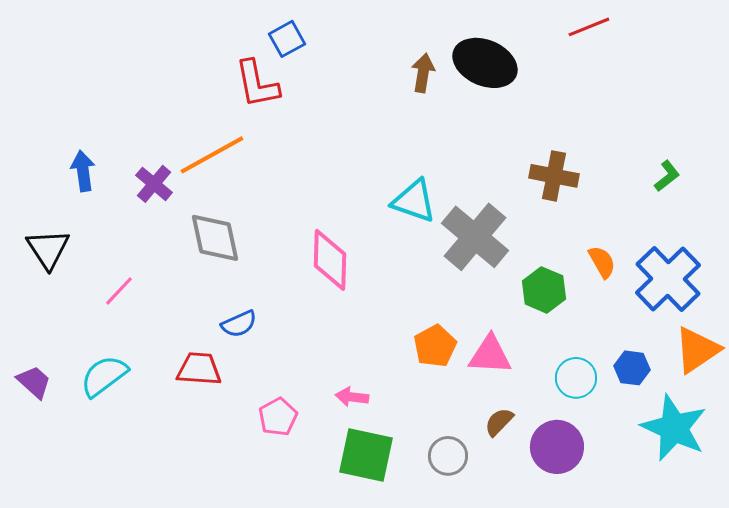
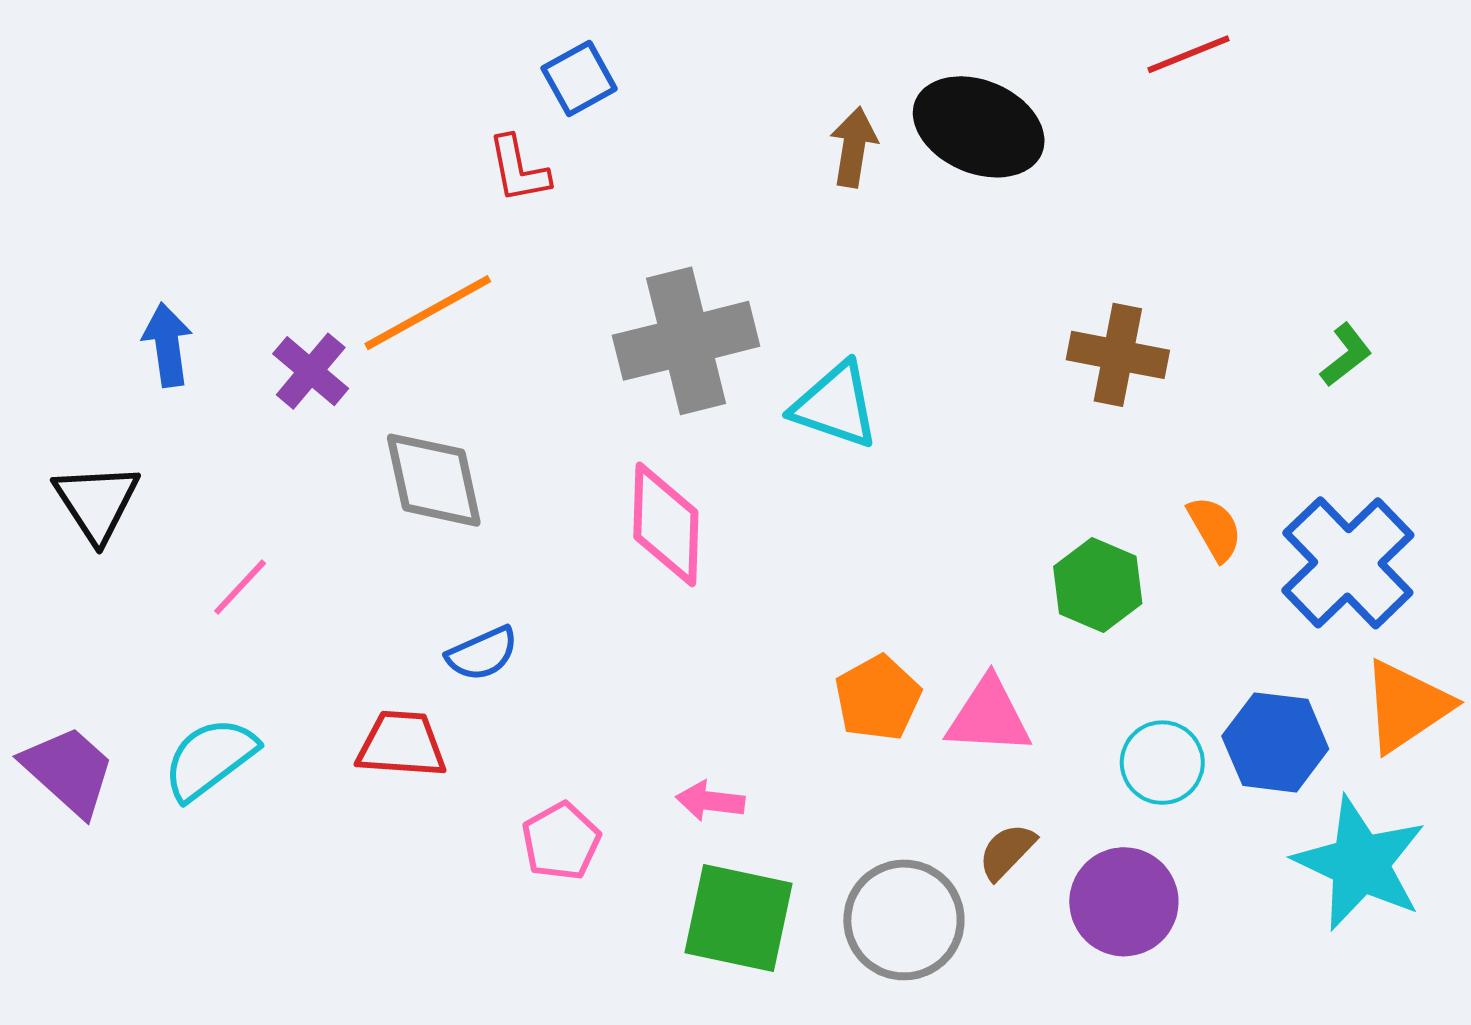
red L-shape: (257, 84) -> (519, 169), size x0.7
gray cross: (475, 237) -> (686, 341), moved, turned 36
blue hexagon: (632, 368) -> (1275, 742), size x1.4
purple trapezoid: (34, 382) -> (69, 771), size x1.4
gray circle: (448, 456) -> (904, 920), size x1.5

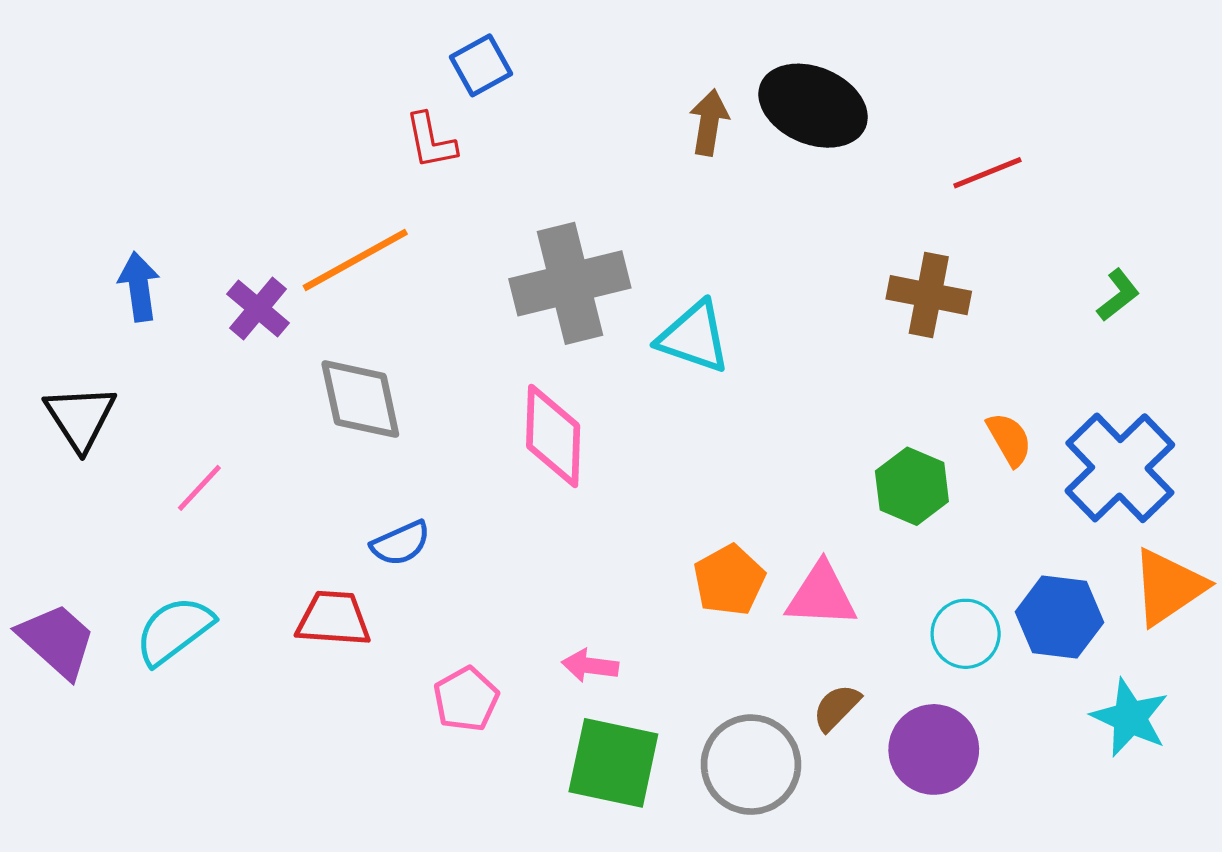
red line: (1189, 54) -> (987, 173), moved
cyan star: (1360, 863) -> (1130, 718), size x0.7

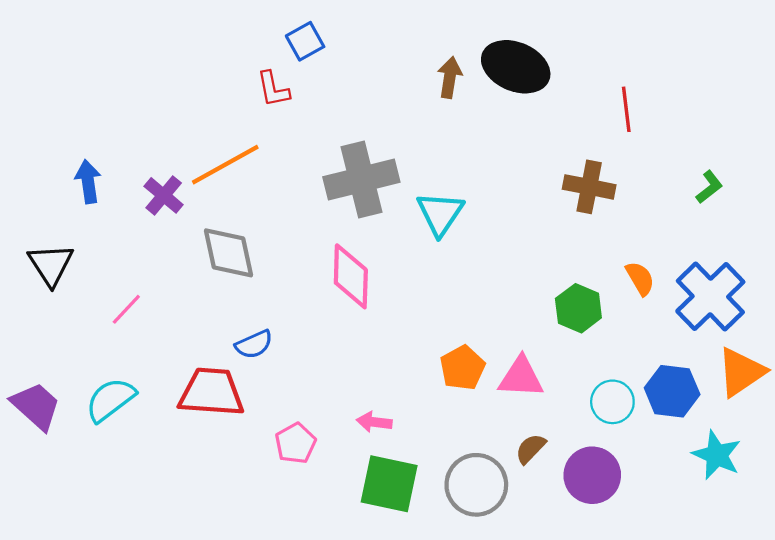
red line: (987, 173) -> (626, 109), turned -75
cyan triangle: (694, 337) -> (440, 214), turned 45
red trapezoid: (333, 619) -> (211, 392), size x1.4

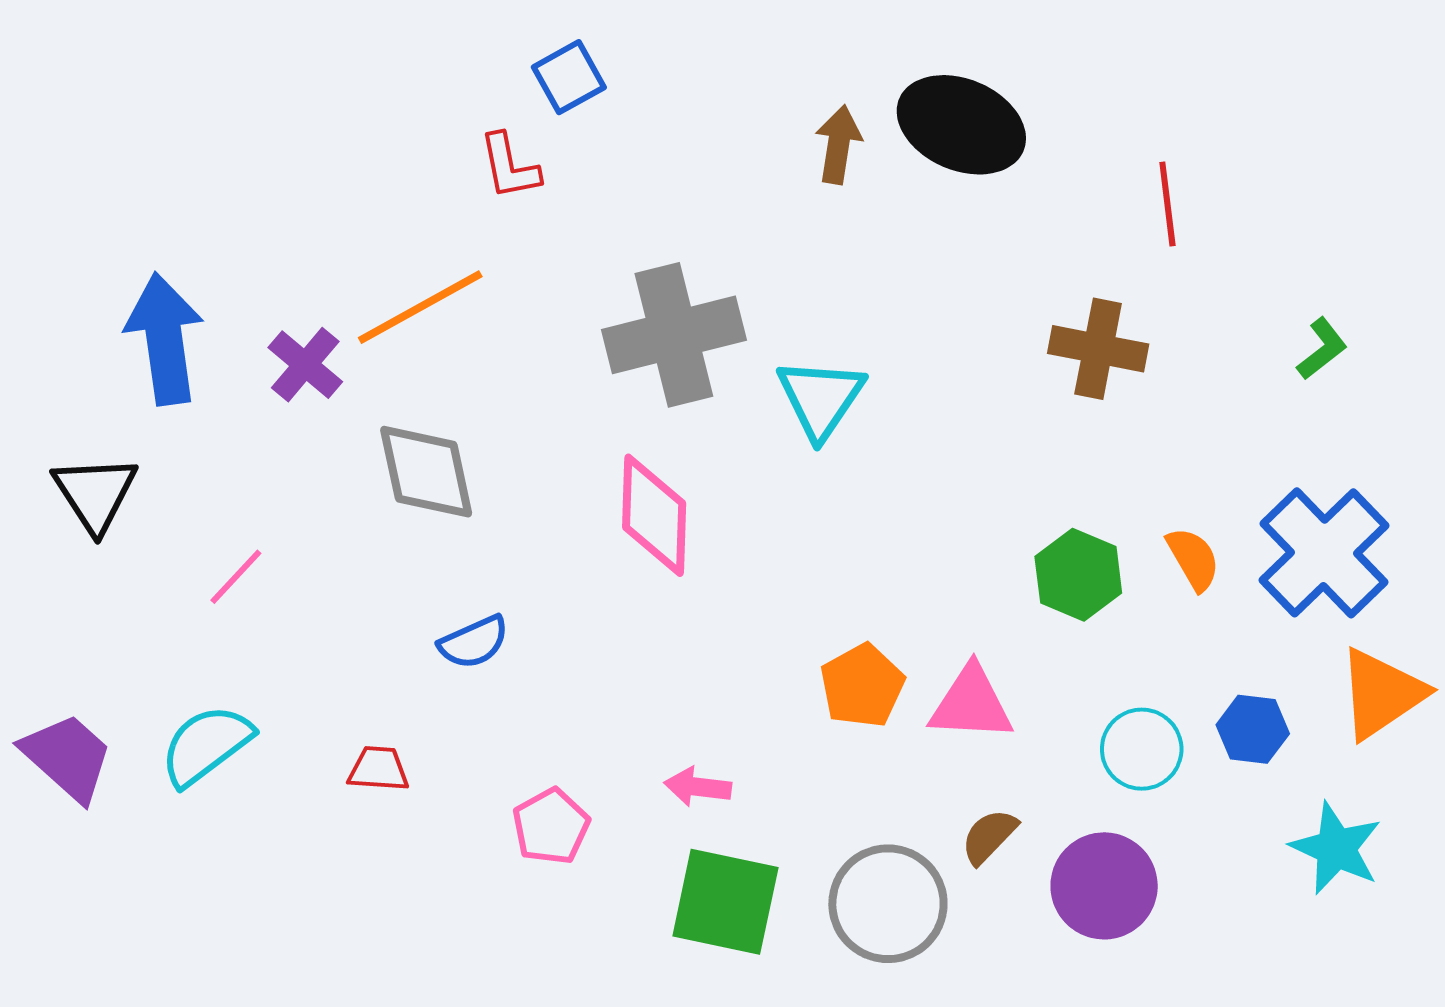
blue arrow: (88, 182) -> (165, 339), size x1.6
orange semicircle: (640, 278) -> (1193, 559), moved
blue hexagon: (672, 391) -> (1253, 729), size x0.7
red trapezoid: (211, 392) -> (379, 769), moved, size x0.5

